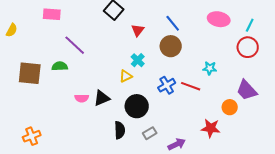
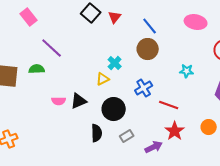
pink rectangle: (52, 14) -> (29, 17), turned 48
red triangle: (138, 30) -> (115, 17), moved
red line: (191, 86) -> (169, 105), moved
orange circle: (230, 107) -> (209, 127), moved
red star: (211, 128) -> (175, 131), moved, turned 30

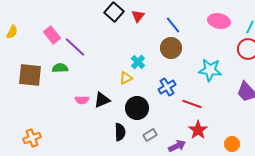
pink rectangle: (29, 17) -> (52, 35), moved
cyan star: (187, 71) -> (210, 70), size x1.6
orange circle: (209, 127) -> (232, 144), moved

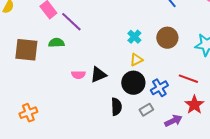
brown circle: (171, 48) -> (167, 38), moved
yellow triangle: (126, 78) -> (136, 60), moved
blue cross: (167, 87) -> (159, 88), moved

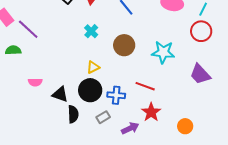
cyan cross: (134, 37) -> (91, 31), moved
black triangle: (98, 75) -> (60, 94), moved, turned 42
blue cross: (159, 88) -> (116, 95), turned 36

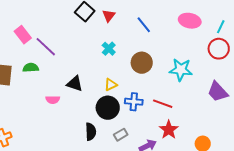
black triangle: (60, 94) -> (75, 84), moved
blue cross: (116, 95) -> (134, 102), moved

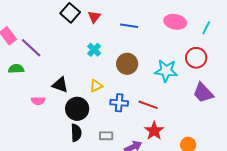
blue line: (144, 25) -> (129, 26), turned -42
red circle: (219, 49) -> (196, 58), moved
black circle: (108, 108) -> (77, 109), moved
gray rectangle: (121, 135) -> (106, 136), turned 32

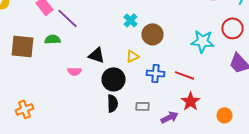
brown circle: (127, 64) -> (152, 34), moved

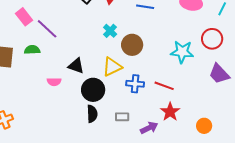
yellow triangle: (132, 56) -> (112, 67), size x1.5

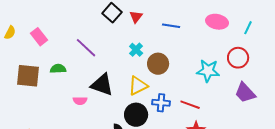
pink rectangle: (24, 17) -> (39, 37), moved
purple line: (47, 29) -> (86, 48), moved
black triangle: (76, 66) -> (102, 85), size x1.4
black circle: (93, 90) -> (136, 115), moved

